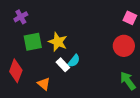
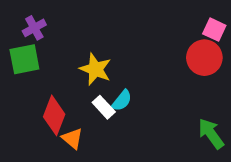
green square: (33, 42) -> (24, 59), moved
red circle: (124, 46) -> (204, 58), moved
red diamond: (16, 71) -> (54, 115), moved

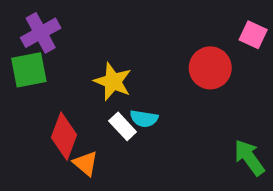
purple cross: (34, 28) -> (41, 33), size x1.4
red circle: (204, 58) -> (210, 68), moved
cyan semicircle: (122, 101) -> (144, 119), turned 60

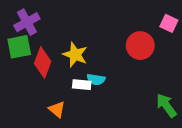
white rectangle: (123, 126) -> (82, 85), turned -42
red diamond: (64, 136) -> (43, 62), moved

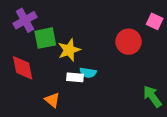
green square: (19, 47) -> (45, 38), moved
yellow star: (75, 55) -> (69, 50), turned 30
red diamond: (43, 62) -> (23, 68), moved, turned -32

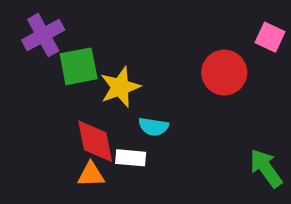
red diamond: (23, 68) -> (95, 141), moved
white rectangle: (75, 77) -> (131, 158), moved
orange triangle: (52, 100) -> (91, 175), turned -42

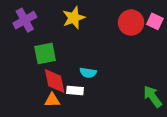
green square: (79, 66) -> (45, 54), moved
red circle: (224, 73) -> (131, 23), moved
yellow star: (120, 87) -> (74, 18), moved

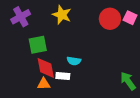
yellow star: (74, 18) -> (62, 15), turned -30

